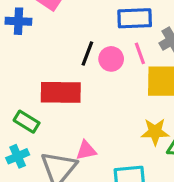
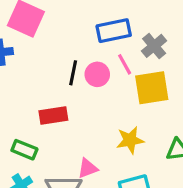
red rectangle: (61, 92) -> (53, 115), size x0.7
yellow star: (155, 132) -> (130, 140), moved

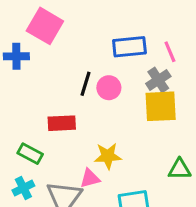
gray cross: (154, 46) -> (158, 80), moved
pink line: (125, 64) -> (170, 52), moved
yellow star: (130, 140) -> (108, 156), moved

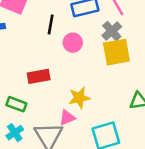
black line: (85, 84) -> (51, 24), moved

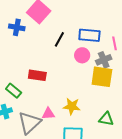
pink circle: (73, 43) -> (82, 55), moved
yellow star: (79, 98) -> (72, 106), moved

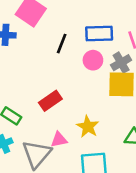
red rectangle: (37, 75) -> (50, 101), moved, turned -36
yellow star: (72, 106) -> (88, 127), turned 30

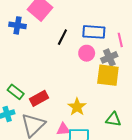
red rectangle: (50, 101) -> (39, 98), moved
pink triangle: (59, 140) -> (63, 129), moved

